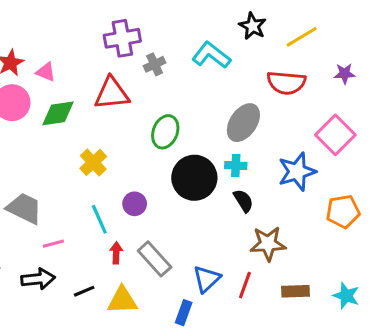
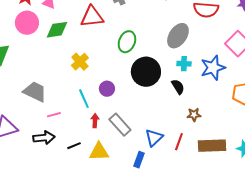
cyan cross: (236, 165) -> (184, 64), moved
brown star: (268, 244) -> (194, 115), size x0.6
brown rectangle: (296, 291) -> (212, 146), size x1.5

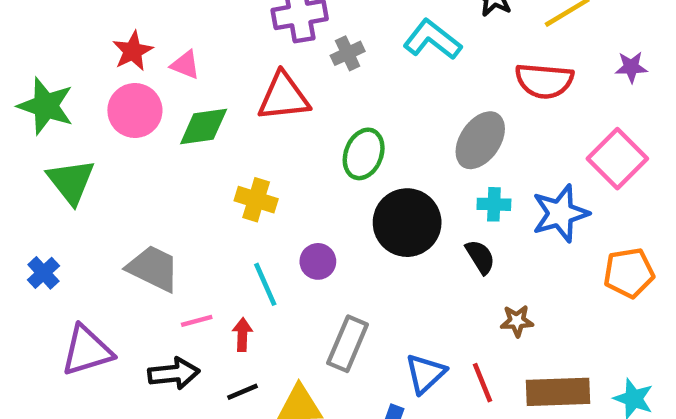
yellow cross: (80, 62) -> (256, 200), turned -30
red arrow: (95, 121) -> (242, 335), moved
gray rectangle: (120, 125) -> (348, 344), turned 65
red line: (179, 142) -> (483, 383), turned -42

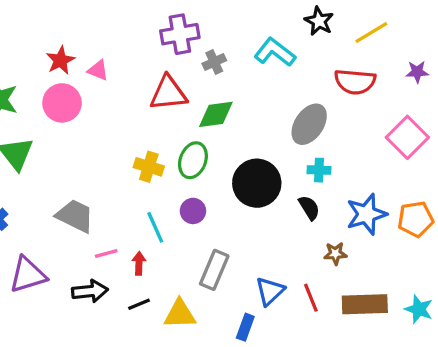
green diamond: (204, 127) -> (216, 114), moved
green ellipse: (364, 154) -> (193, 160), moved
blue star: (560, 213) -> (366, 214), moved

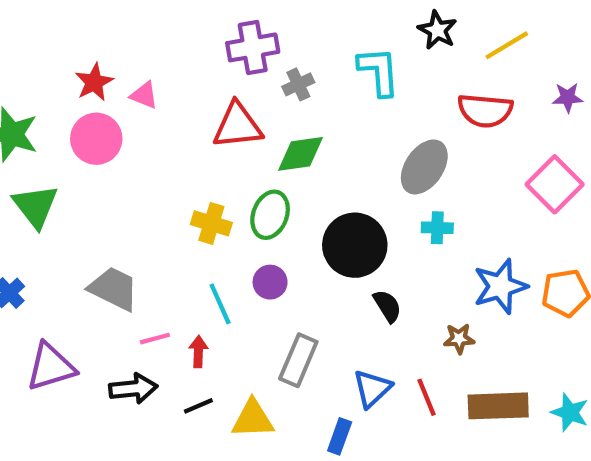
cyan L-shape: (275, 52) -> (379, 71), turned 48
black semicircle: (309, 208) -> (387, 306), moved

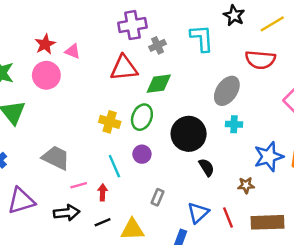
gray rectangle: (298, 360) -> (158, 197), size x0.6

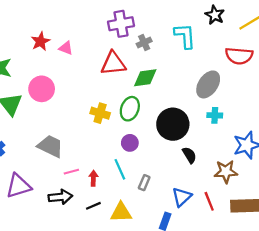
pink circle: (46, 75) -> (42, 89), moved
cyan line: (114, 166) -> (120, 169), moved
brown star: (246, 185) -> (226, 172), size x1.5

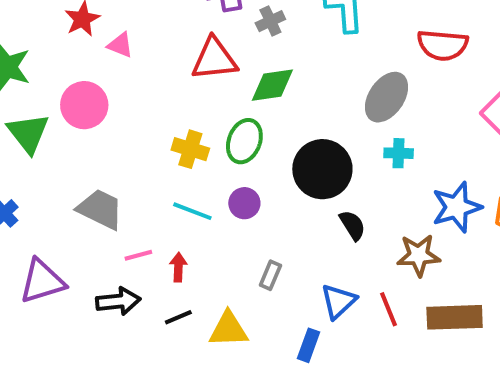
pink triangle: (66, 48) -> (120, 45), moved
cyan line: (120, 169) -> (192, 211), moved, turned -45

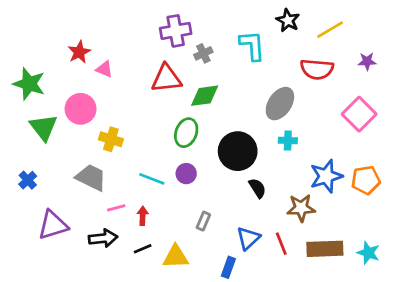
yellow cross: (190, 149) -> (111, 139), moved

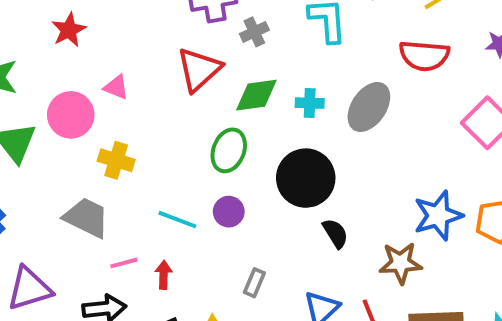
pink triangle: (104, 69) -> (116, 87), moved
red triangle: (166, 78) -> (199, 69), turned -36
cyan cross: (288, 141) -> (310, 103), moved

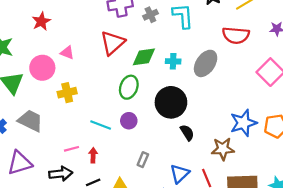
gray cross: (254, 32) -> (150, 15), moved
yellow cross: (116, 160) -> (67, 93), turned -30
gray trapezoid: (87, 218) -> (30, 121), moved

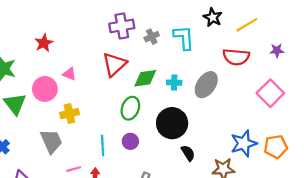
gray trapezoid: (30, 121) -> (51, 141), moved, turned 40
cyan line: (101, 125) -> (103, 146), turned 66

